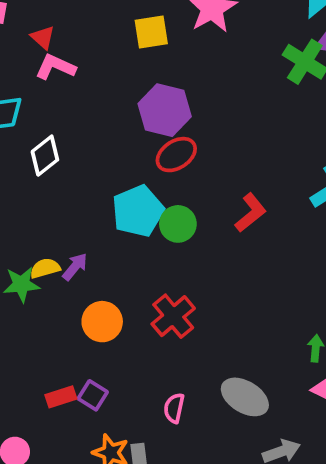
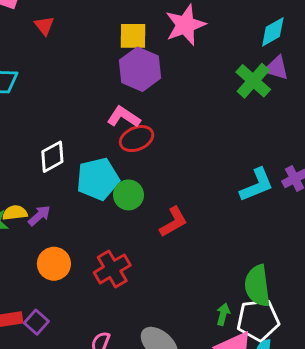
pink L-shape: (55, 67) -> (124, 117), moved
purple hexagon: (165, 110) -> (140, 69), moved
white diamond: (45, 156) -> (52, 157), moved
red L-shape: (251, 213) -> (173, 222), moved

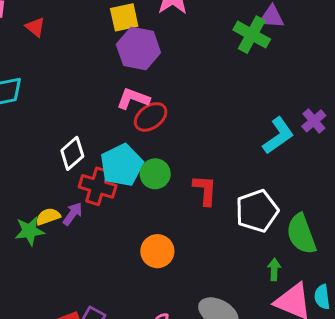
red L-shape: (173, 222) -> (205, 190), turned -44
orange circle: (54, 264) -> (157, 251), moved
red cross: (112, 269) -> (98, 186), moved, turned -30
white pentagon: (258, 320) -> (257, 211), moved

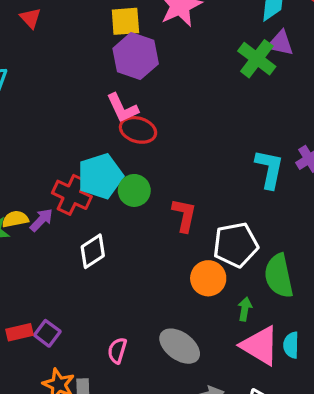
pink L-shape: (133, 99) -> (122, 108), turned -144
red ellipse: (151, 117) -> (138, 130), turned 44
cyan L-shape: (278, 136) -> (269, 169), turned -51
white diamond: (72, 153) -> (93, 251), moved
orange circle: (157, 251) -> (208, 278), moved

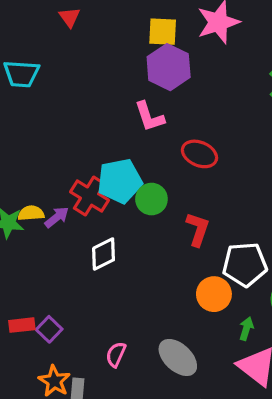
red ellipse: (138, 130) -> (199, 154), moved

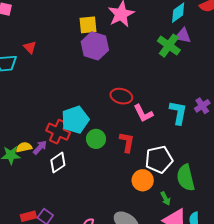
red triangle: (70, 17) -> (30, 47), moved
pink L-shape: (149, 117) -> (143, 113), moved
green circle: (151, 199) -> (96, 139), moved
white diamond: (104, 254) -> (58, 163), moved
green arrow: (246, 329) -> (165, 198), turned 144

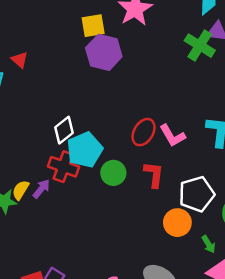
red ellipse: (121, 96) -> (144, 132), moved, turned -70
yellow semicircle: (24, 147) -> (21, 190), turned -42
white diamond: (58, 163) -> (64, 130), moved

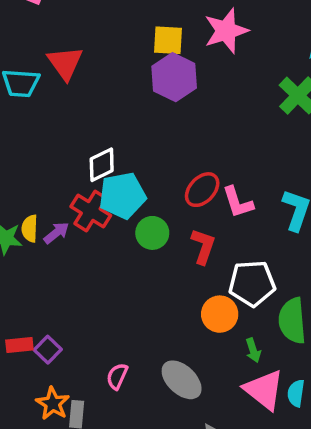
red triangle: (20, 60) -> (65, 63), size x1.6
yellow semicircle: (21, 190) -> (30, 228), turned -42

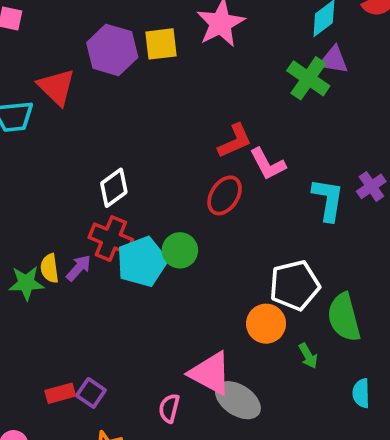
purple hexagon: (174, 77) -> (112, 50), moved
cyan pentagon: (122, 196) -> (142, 262), moved
pink L-shape: (238, 202) -> (268, 164), moved
red L-shape: (203, 246) -> (235, 141), moved, turned 57
pink triangle: (264, 390) -> (210, 373), moved

